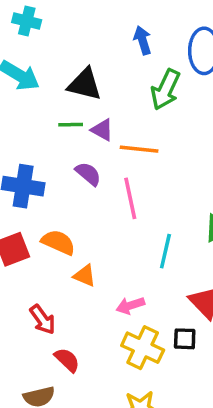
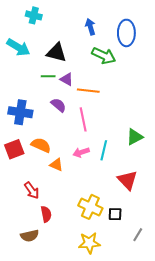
cyan cross: (27, 21) -> (34, 15), moved
green arrow: (165, 90) -> (104, 56), turned -90
pink arrow: (130, 305) -> (81, 152), moved
black square: (185, 339) -> (115, 214), moved
red semicircle: (67, 360) -> (46, 214), turned 35

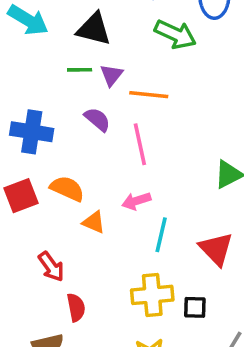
purple triangle: (67, 79) -> (111, 75), turned 40
cyan line: (104, 150) -> (161, 235), moved
yellow cross: (90, 207) -> (152, 295), turned -30

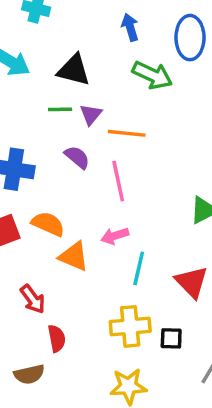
orange triangle: (94, 222) -> (74, 256), size x1.4

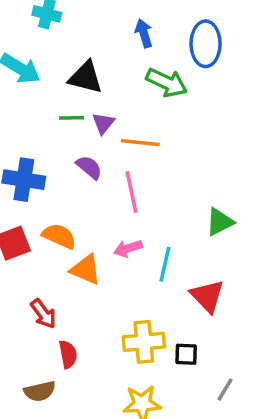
cyan line: (139, 268) -> (165, 264), moved

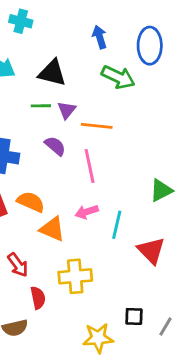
yellow cross: (144, 342) -> (75, 276), moved
black square: (186, 354) -> (134, 316), moved

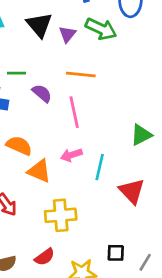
black triangle: (52, 73) -> (39, 25), turned 36
green line: (41, 106) -> (16, 73), moved
purple triangle: (67, 110) -> (67, 34), moved
red semicircle: (38, 298) -> (45, 257), moved, turned 65

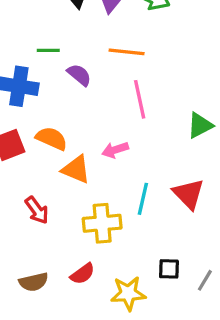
pink line: (74, 112) -> (140, 99), moved
cyan line: (100, 167) -> (143, 199), moved

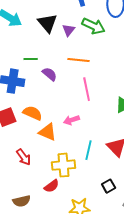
black square: (169, 269) -> (109, 186), moved, turned -32
red semicircle: (83, 274) -> (52, 186), moved

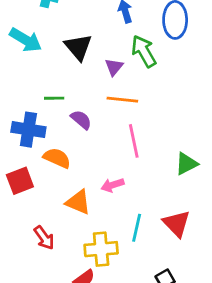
green arrow: (94, 26) -> (144, 51), turned -145
purple triangle: (69, 30) -> (114, 67), moved
orange semicircle: (33, 113) -> (57, 158), moved

